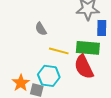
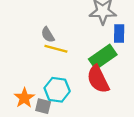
green rectangle: (88, 48) -> (103, 57), turned -40
yellow line: (59, 51) -> (56, 49), moved

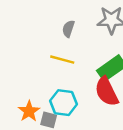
gray semicircle: (48, 35) -> (68, 29), moved, turned 49

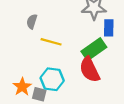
gray semicircle: (68, 29) -> (32, 21), moved

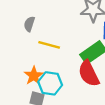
orange star: (22, 87) -> (34, 76), moved

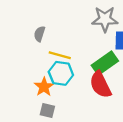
cyan hexagon: (50, 83) -> (61, 73), moved

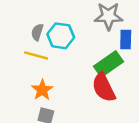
yellow line: (60, 55) -> (36, 55), moved
cyan hexagon: (61, 73) -> (61, 36), moved

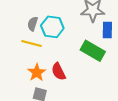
green rectangle: (109, 64) -> (93, 51), turned 65
red semicircle: (104, 87) -> (59, 71), moved, size x0.7

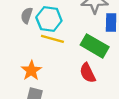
yellow line: (32, 43) -> (52, 39), moved
red semicircle: (59, 71) -> (88, 73), moved

